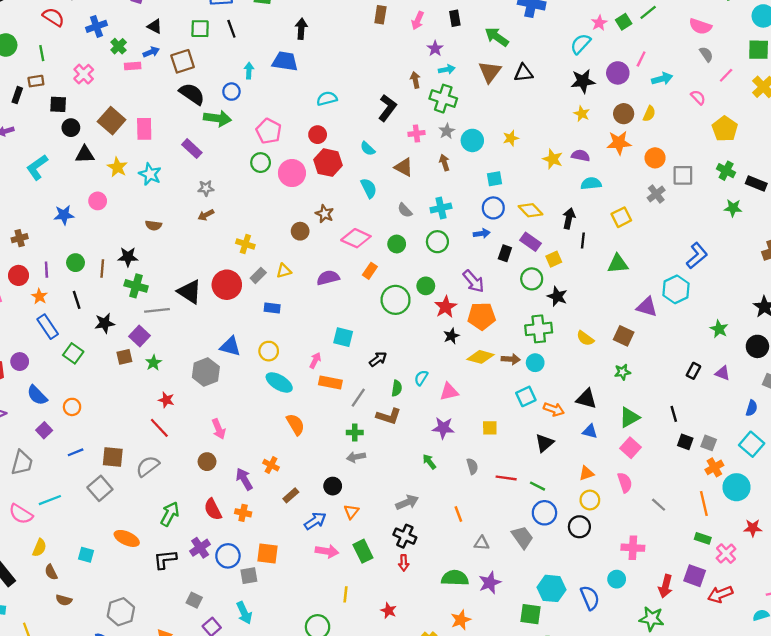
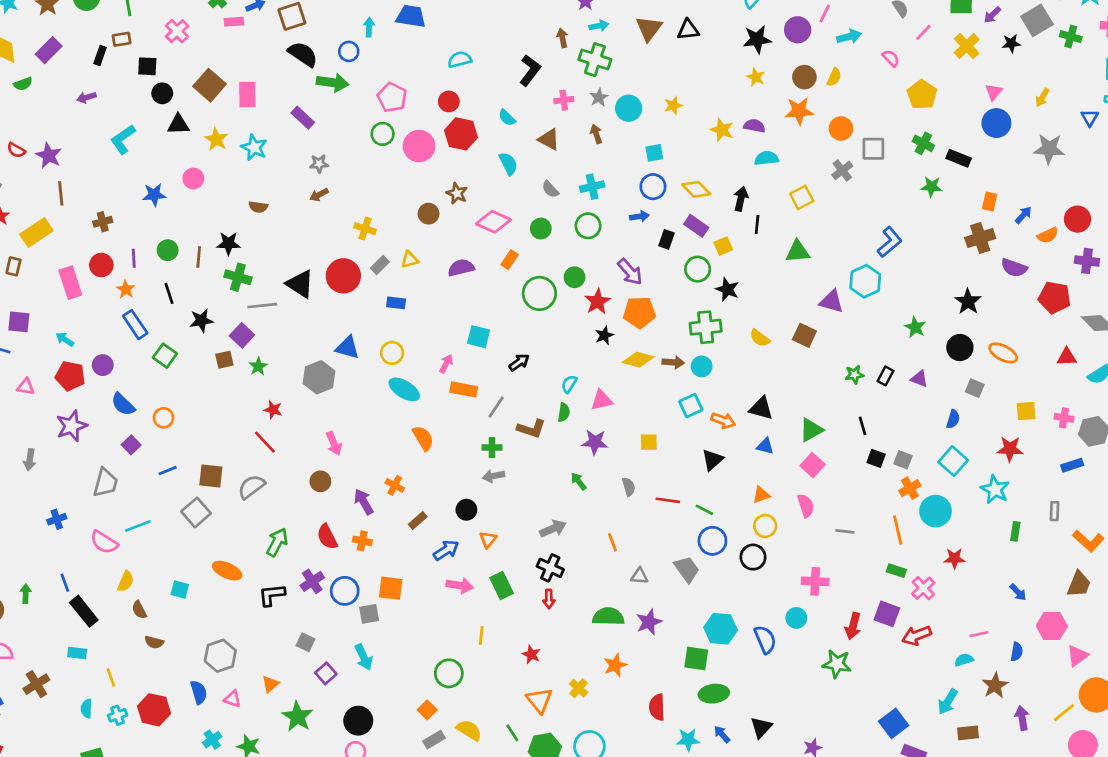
green star: (622, 372) -> (854, 375), moved
green semicircle: (397, 388) -> (564, 412), moved
gray line: (659, 505) -> (845, 531), turned -35

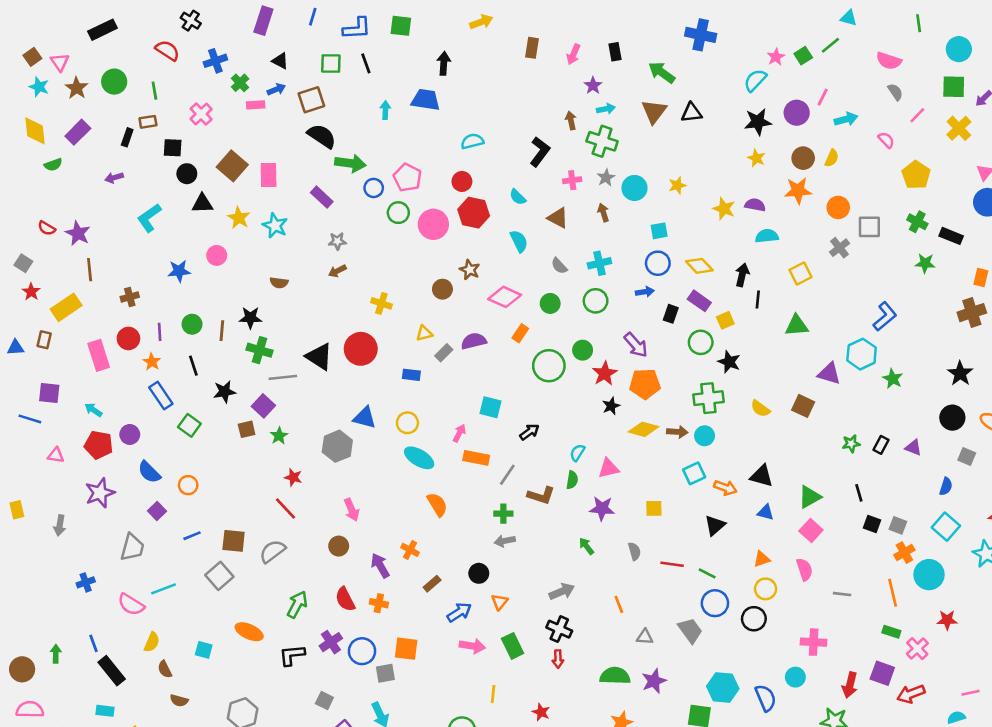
blue circle: (349, 51) -> (374, 188), moved
gray rectangle: (380, 265) -> (444, 353), moved
green star: (915, 327) -> (893, 379), moved

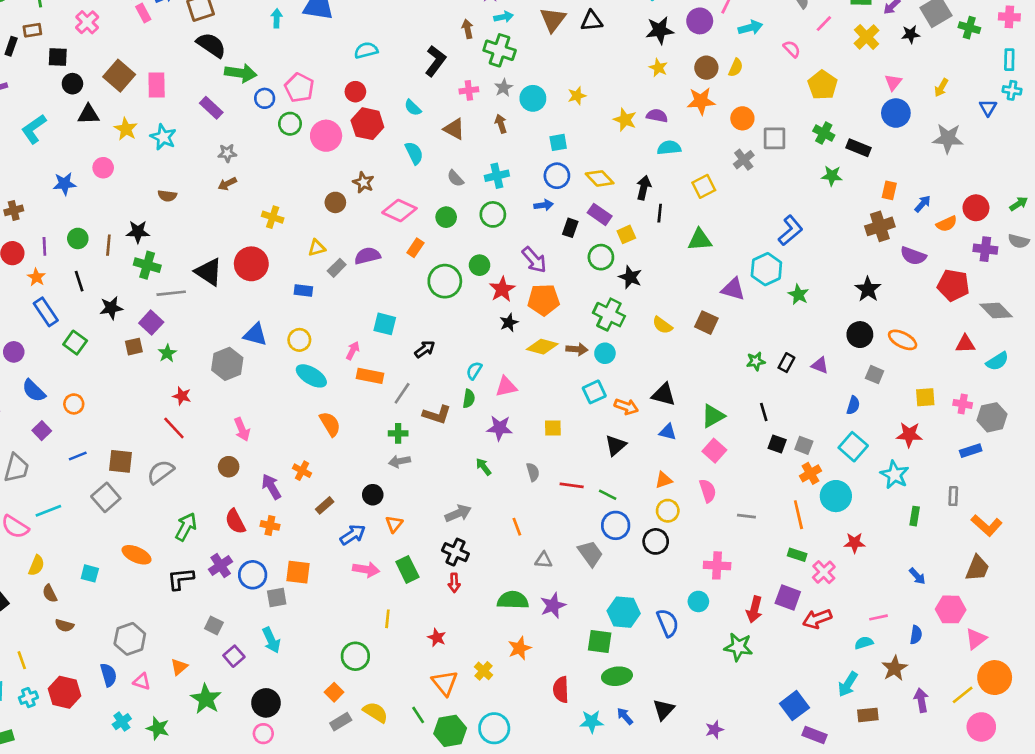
pink rectangle: (256, 105) -> (143, 13), turned 66
green cross: (708, 398) -> (609, 315), turned 32

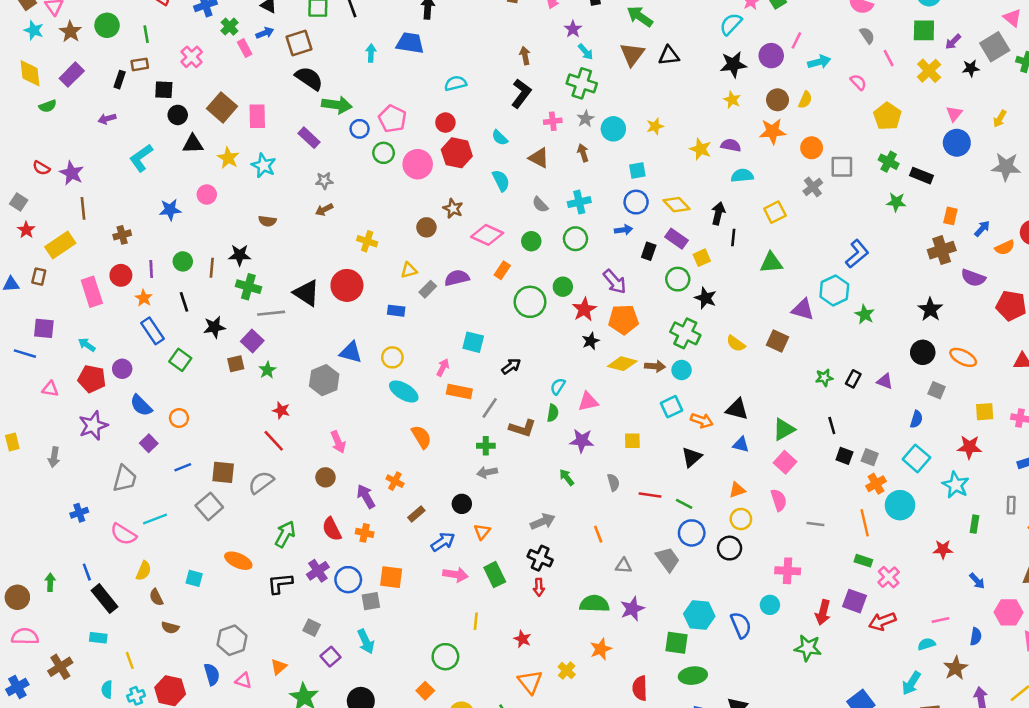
cyan arrow: (504, 17) -> (586, 52), turned 60
pink line: (824, 24) -> (889, 58), turned -72
brown arrow: (467, 29) -> (525, 56), moved
red star: (855, 543) -> (943, 549), moved

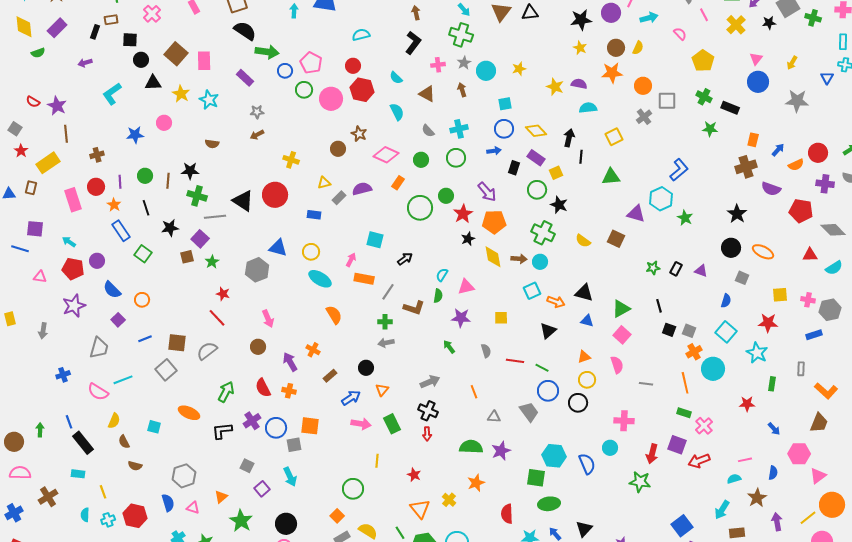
yellow diamond: (622, 364) -> (493, 257), turned 65

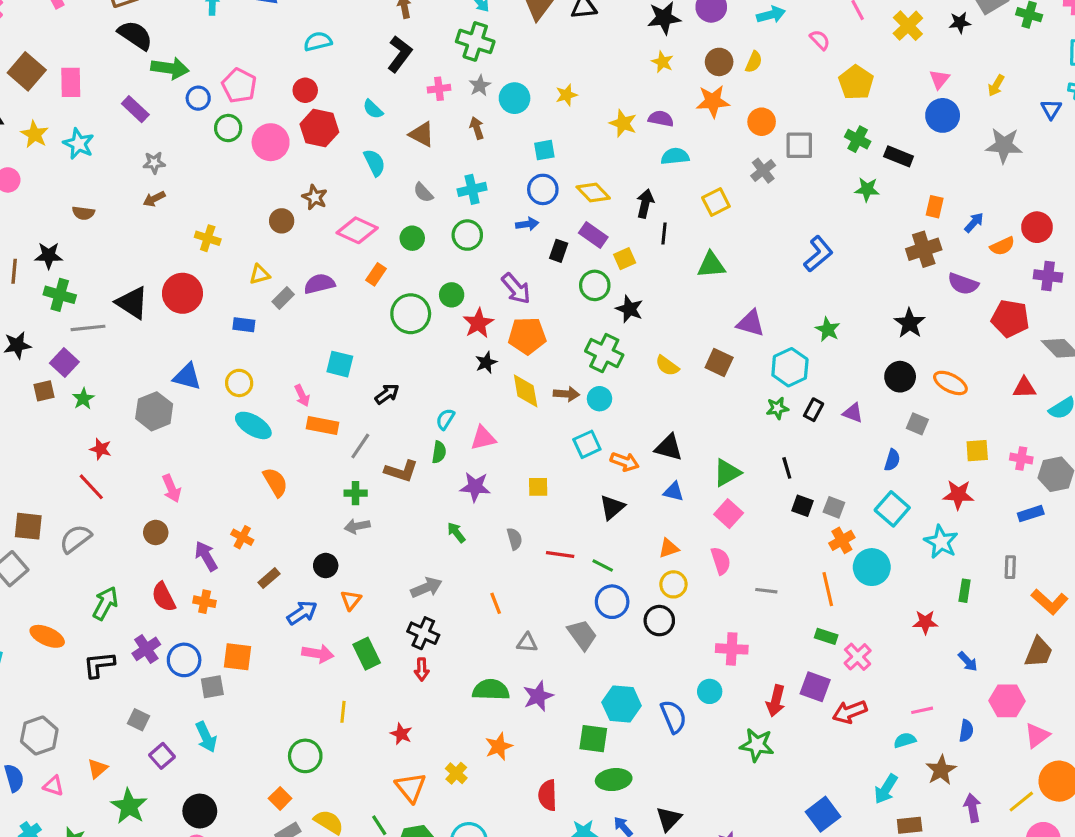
cyan hexagon: (661, 199) -> (790, 367), moved
pink arrow: (351, 260) -> (302, 396), turned 128

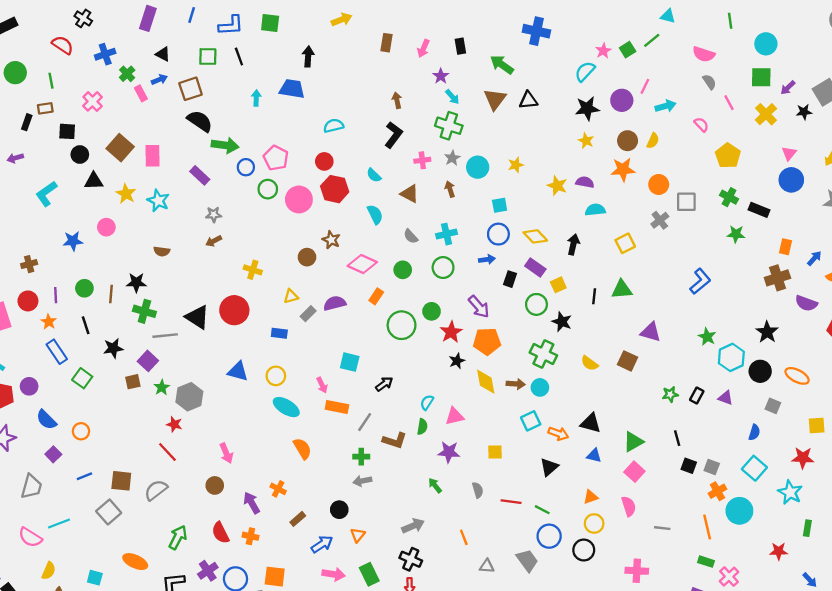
black line: (664, 233) -> (594, 296), moved
cyan hexagon: (790, 367) -> (731, 357), moved
gray hexagon: (154, 411) -> (189, 397), moved

